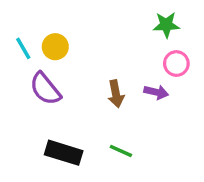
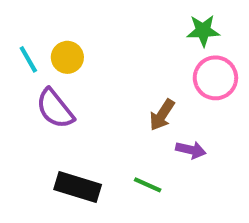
pink circle: (176, 64) -> (215, 78), size x1.4
purple arrow: (156, 92) -> (191, 150), moved
brown arrow: (116, 94) -> (162, 115), moved, turned 44

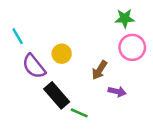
yellow circle: (67, 57) -> (62, 54), moved
green line: (148, 185) -> (79, 113), moved
black rectangle: (78, 187) -> (57, 95), moved, turned 32

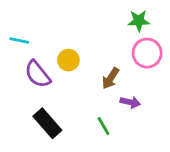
cyan line: (18, 36) -> (19, 40), turned -48
black rectangle: (57, 95) -> (47, 123), moved
green line: (79, 113) -> (104, 126), moved, turned 36

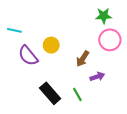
purple arrow: (130, 102) -> (97, 77), turned -32
black rectangle: (47, 123) -> (50, 93), moved

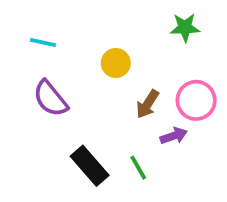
cyan line: (14, 30) -> (43, 42), moved
pink circle: (110, 40) -> (196, 100), moved
yellow circle: (51, 45) -> (116, 63), moved

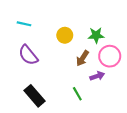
green star: (185, 28) -> (96, 35), moved
black rectangle: (90, 166) -> (34, 96), moved

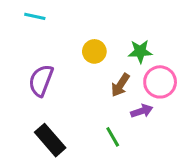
cyan line: (24, 24) -> (35, 16), moved
purple semicircle: (28, 55) -> (41, 80), turned 60

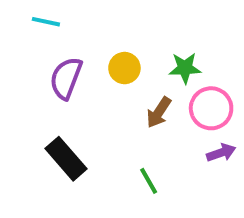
purple semicircle: (41, 80) -> (66, 78), moved
purple arrow: (142, 111) -> (221, 153), moved
black rectangle: (50, 140) -> (66, 159), moved

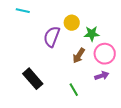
yellow circle: (124, 68) -> (72, 23), moved
purple semicircle: (66, 78) -> (52, 37), moved
purple arrow: (221, 153) -> (102, 76), moved

